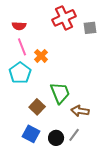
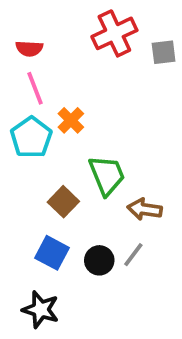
orange cross: (41, 56) -> (71, 120), moved

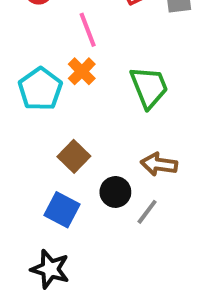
pink line: (35, 88) -> (88, 30), moved
green trapezoid: (107, 175) -> (149, 87), moved
black circle: (99, 260) -> (115, 192), moved

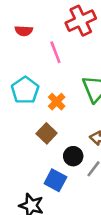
orange cross: (82, 71) -> (57, 102), moved
blue square: (62, 210) -> (55, 180), moved

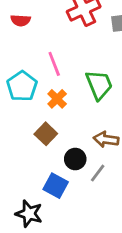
pink line: (55, 52) -> (54, 64), moved

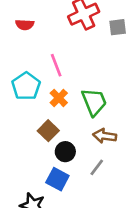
green trapezoid: (99, 85) -> (94, 102), moved
black circle: (75, 159) -> (65, 152), moved

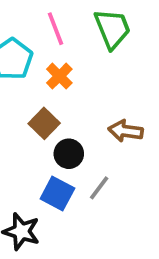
green trapezoid: (94, 102) -> (112, 29), moved
gray line: (97, 167) -> (99, 188), moved

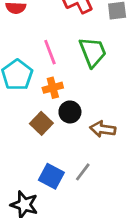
orange cross: (59, 76) -> (53, 88), turned 30
black circle: (69, 154) -> (70, 112), moved

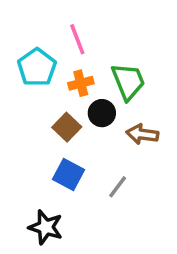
green trapezoid: (93, 52) -> (128, 81), moved
blue square: (51, 176) -> (68, 175), moved

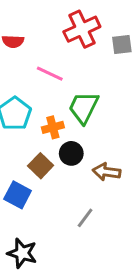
pink line: (77, 39) -> (50, 74), moved, turned -44
green trapezoid: (128, 81) -> (84, 107), moved, turned -132
blue square: (68, 175) -> (18, 195), moved

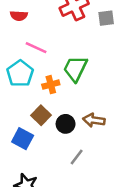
pink line: (50, 74) -> (36, 48), moved
black circle: (71, 153) -> (66, 124), moved

